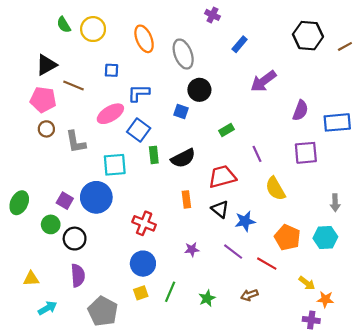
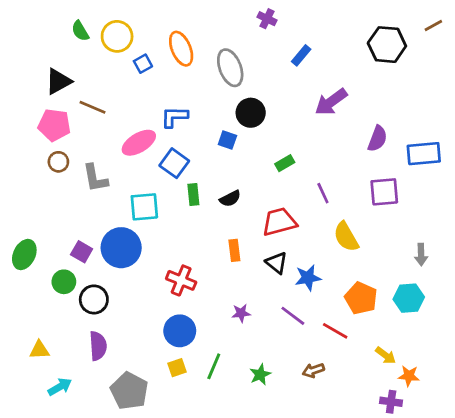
brown line: (345, 46) -> (433, 25), moved
blue square: (111, 70) -> (143, 64), moved, turned -32
black semicircle: (183, 158) -> (230, 199), size x0.7

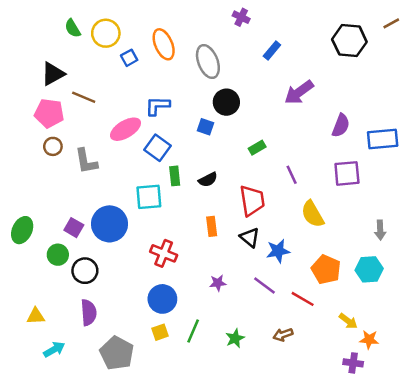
cyan square: (144, 207) -> (149, 197), moved
red trapezoid: (279, 222) -> (252, 201), turned 96

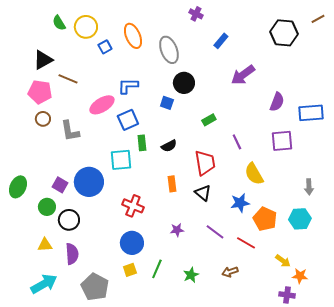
blue square: (157, 148) -> (128, 120), turned 30
blue star: (278, 251) -> (240, 203), moved
yellow triangle: (36, 316) -> (45, 245), moved
cyan arrow: (54, 349) -> (44, 284), size x1.5

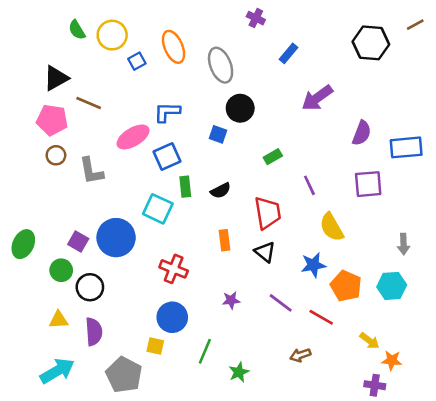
cyan square: (121, 160) -> (158, 209), turned 30
yellow square: (130, 270) -> (155, 346), moved, turned 32
green star: (191, 275) -> (239, 372), moved

